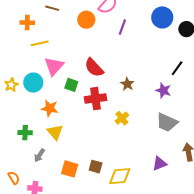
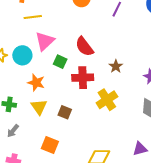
yellow cross: (122, 118) -> (107, 100), size x1.5
gray arrow: (39, 155) -> (13, 131), moved
brown square: (96, 167) -> (65, 112), moved

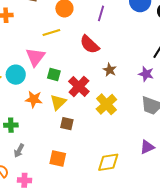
yellow line: (33, 17) -> (51, 33), moved
red semicircle: (84, 47) -> (90, 44), moved
red cross: (83, 78) -> (79, 86), turned -35
yellow triangle: (39, 107) -> (58, 102), moved, turned 30

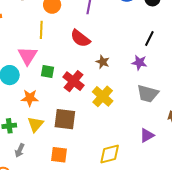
yellow line: (51, 33) -> (41, 30), turned -66
yellow triangle: (58, 102) -> (35, 124), moved
brown square: (67, 124) -> (65, 119), size x1.6

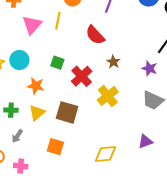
pink triangle: (27, 56) -> (32, 25), moved

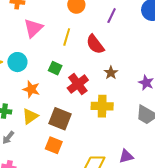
yellow line: (58, 21) -> (67, 37), moved
yellow cross: (108, 96) -> (102, 106), turned 35
purple triangle: (145, 141) -> (126, 156), moved
orange square: (55, 147) -> (54, 145), moved

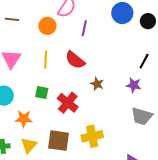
yellow cross: (102, 106) -> (92, 136), moved

